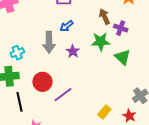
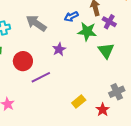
blue arrow: (67, 26) -> (71, 16), moved
gray arrow: (49, 42) -> (36, 23), turned 115
purple star: (73, 51) -> (59, 49), moved

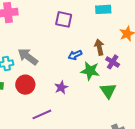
gray arrow: (36, 23) -> (28, 57), moved
red circle: (23, 61) -> (25, 85), moved

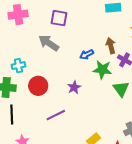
purple square: (64, 19) -> (59, 18), moved
gray arrow: (28, 57) -> (49, 43), moved

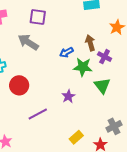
purple star: (74, 87) -> (68, 96), moved

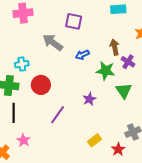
purple square: (38, 17) -> (74, 21), moved
blue arrow: (66, 52) -> (82, 55), moved
purple line: (38, 114) -> (58, 115), turned -30

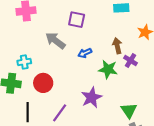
green triangle: (124, 91) -> (129, 110), moved
purple star: (89, 99) -> (91, 97), size x1.5
black line: (14, 113) -> (28, 112), moved

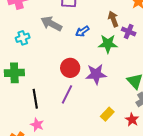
cyan cross: (24, 62) -> (23, 38), moved
red circle: (43, 83) -> (70, 68), moved
purple star: (91, 97) -> (96, 74), turned 30

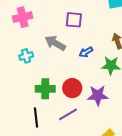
green cross: (14, 73) -> (45, 89), moved
purple line: (67, 94) -> (68, 114), turned 30

